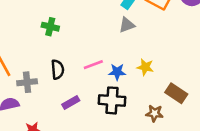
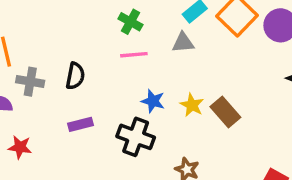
green cross: (50, 27) -> (130, 22), moved
pink line: (93, 65) -> (134, 55), moved
brown rectangle: (176, 93) -> (225, 112), moved

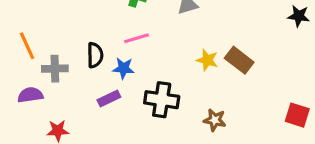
pink line: (134, 55) -> (136, 38), moved
blue star: (153, 101) -> (123, 68), moved

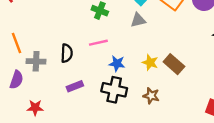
blue star: (123, 68) -> (117, 64), moved
purple semicircle: (30, 95) -> (16, 80), turned 114
brown star: (215, 120) -> (151, 96), moved

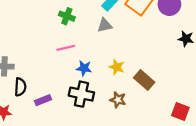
black semicircle: (67, 53) -> (20, 87), moved
brown rectangle: (174, 64) -> (144, 80), moved
purple rectangle: (75, 86) -> (43, 100), moved

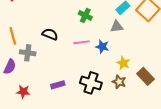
blue star: (84, 68) -> (102, 47), moved
black semicircle: (20, 87) -> (50, 34), moved, turned -77
brown star: (118, 100) -> (119, 82), moved

